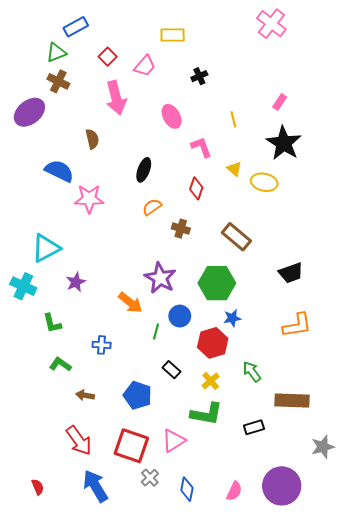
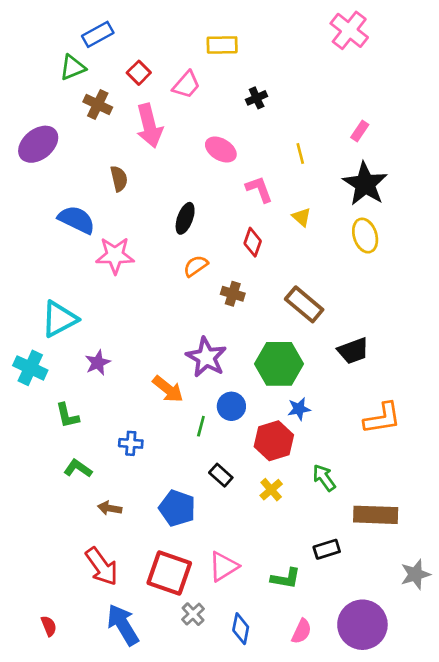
brown cross: (58, 81) -> (98, 105), moved
pink ellipse: (172, 116) -> (221, 150), turned -30
yellow ellipse: (264, 182) -> (365, 236), moved, turned 60
black trapezoid: (291, 273) -> (353, 351), moved
green L-shape: (207, 414) -> (286, 578), moved, size x0.7

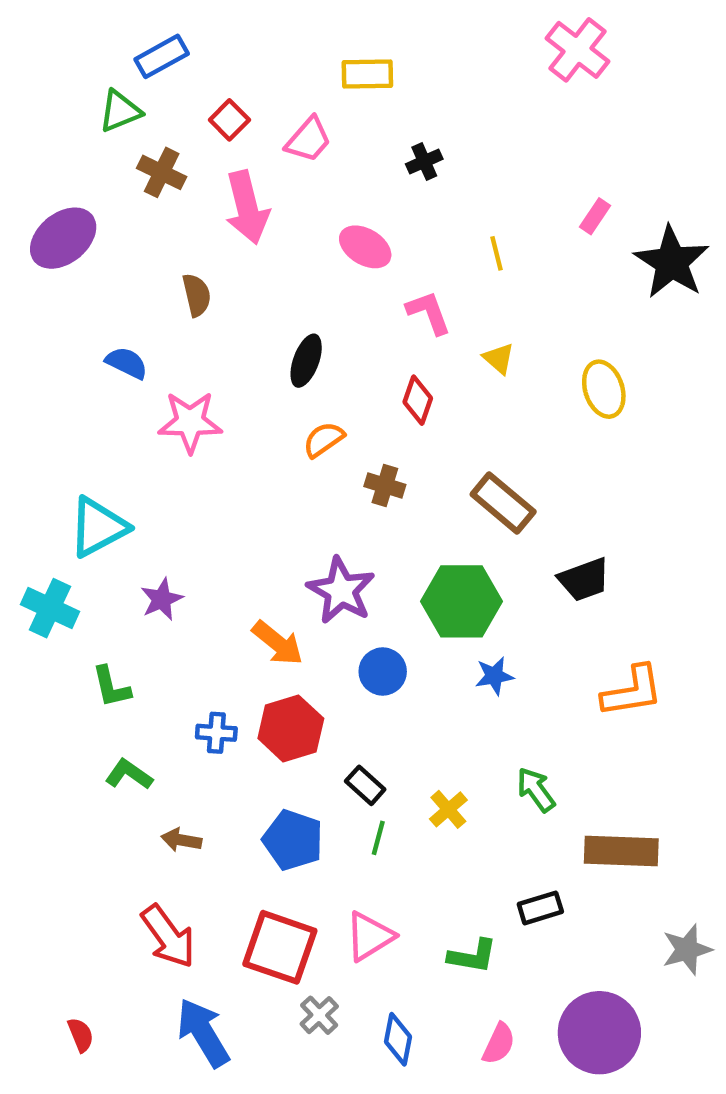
black star: (365, 184) -> (672, 262), moved
blue semicircle: (77, 220) -> (127, 363), size x0.7
green line: (201, 426) -> (378, 838), moved
red hexagon: (274, 441) -> (291, 728), moved

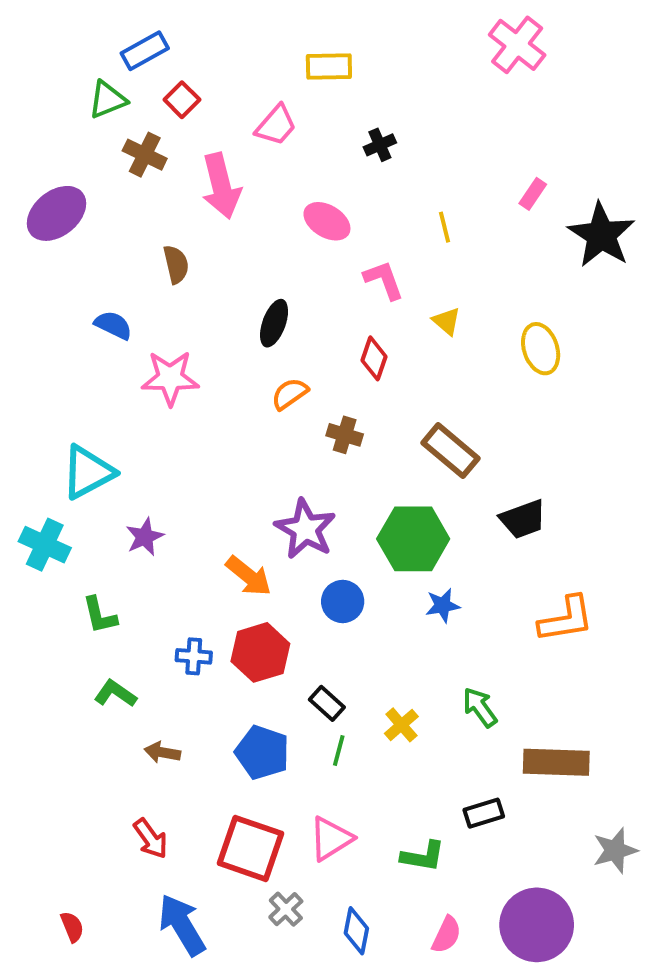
red square: (229, 120) -> (182, 100), moved
red arrow: (168, 936) -> (151, 839), size x0.7

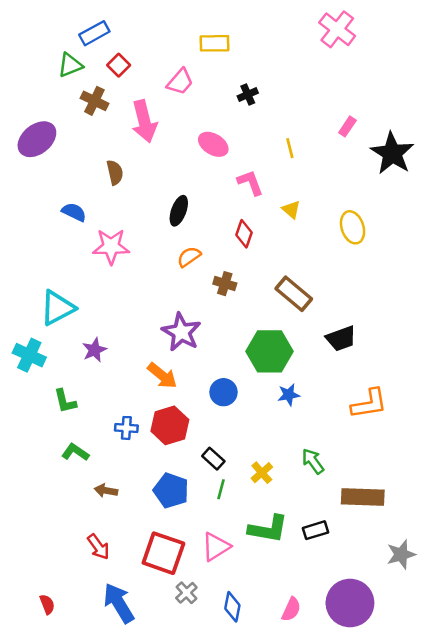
purple star: (305, 529) -> (181, 332), moved
green L-shape: (423, 856) -> (268, 529), moved, size x1.4

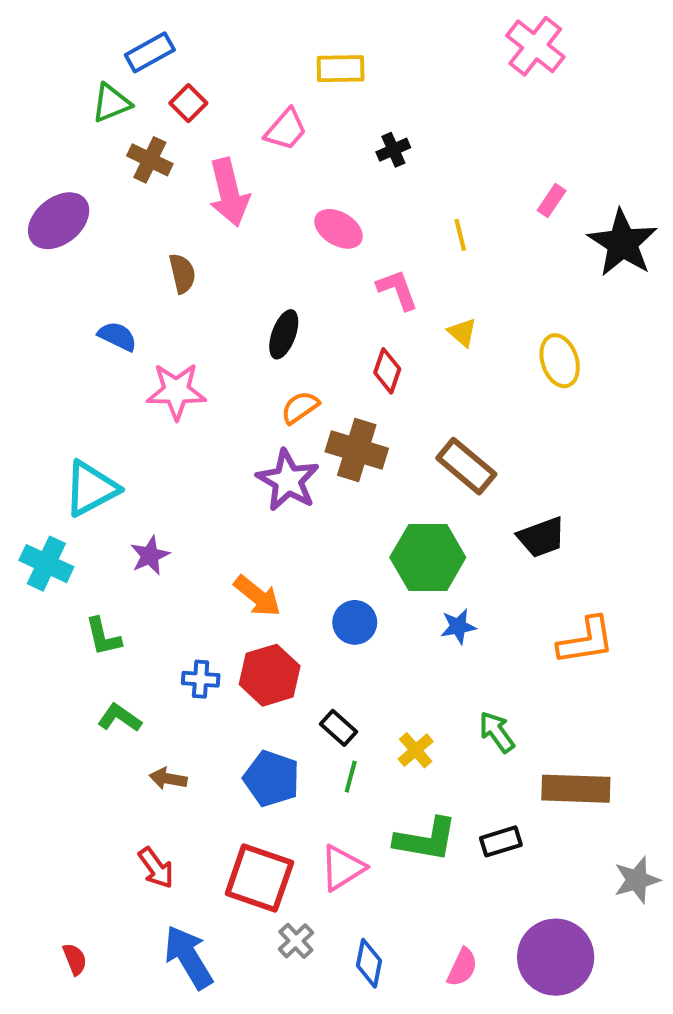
brown cross: (225, 284) -> (357, 450), size x1.6
purple star: (181, 332) -> (288, 480), moved

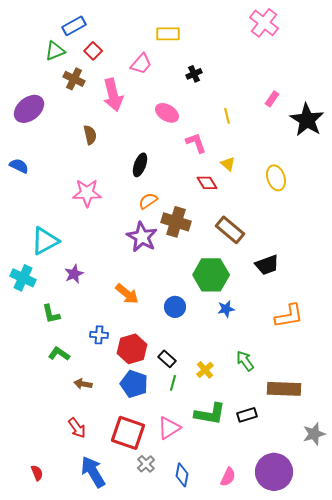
blue semicircle: (117, 336) -> (19, 166), moved
red diamond: (387, 371) -> (207, 183), moved, turned -50
red hexagon: (270, 675) -> (132, 349), moved

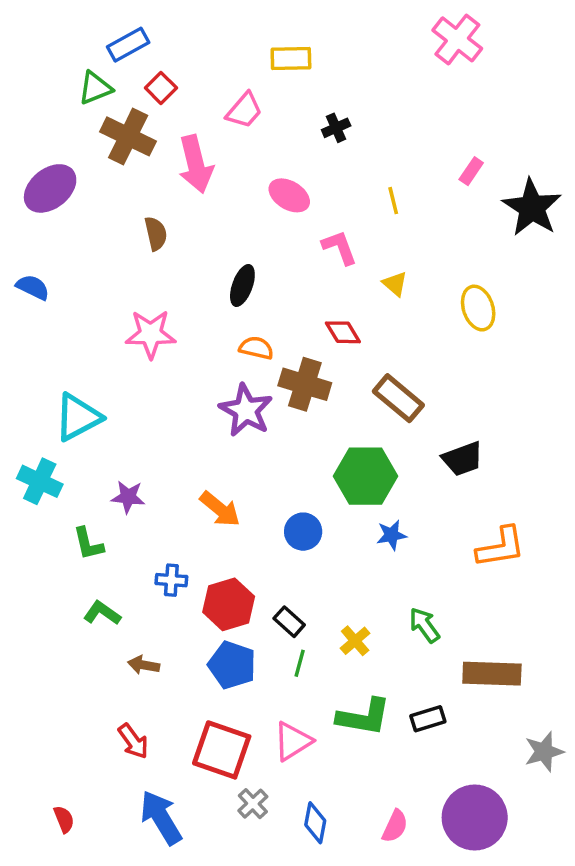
brown cross: (74, 79) -> (128, 136), size x1.4
red diamond: (207, 183) -> (343, 332), moved
orange semicircle: (148, 201) -> (256, 348), turned 48
purple star: (74, 274) -> (128, 497), moved, turned 30

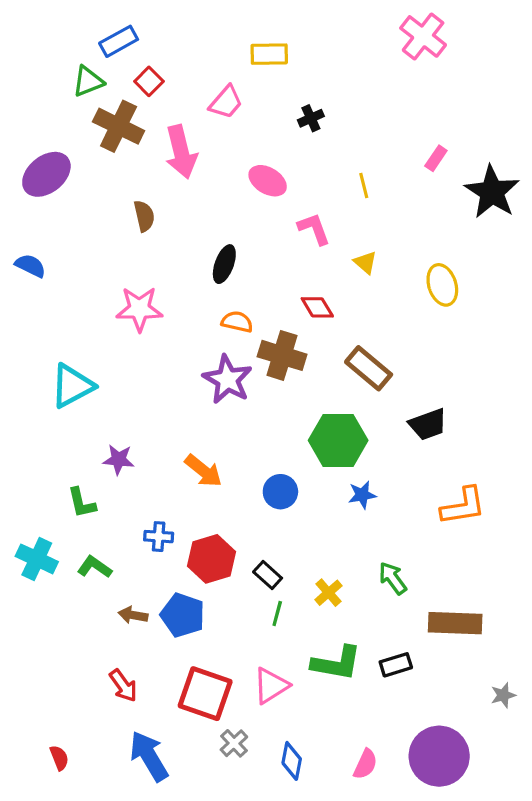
cyan cross: (40, 481) -> (37, 559), moved
blue pentagon: (232, 665) -> (183, 615), moved
gray star: (544, 752) -> (503, 695), size x0.7

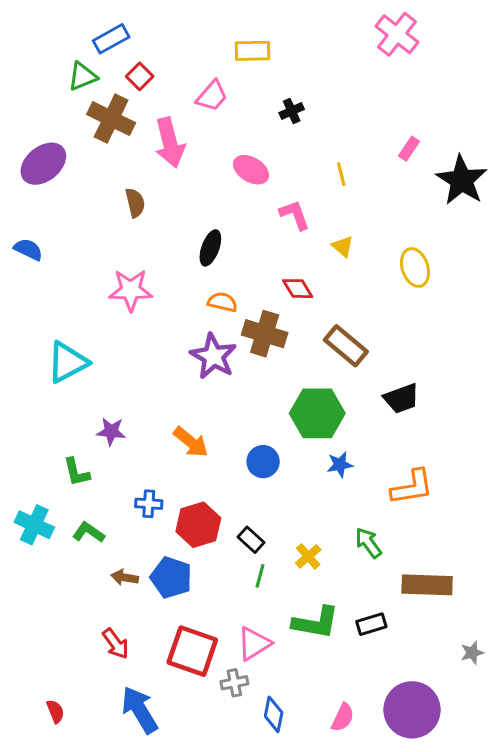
orange L-shape: (463, 506) -> (412, 487), moved
gray cross: (234, 743) -> (234, 683), moved, turned 32

